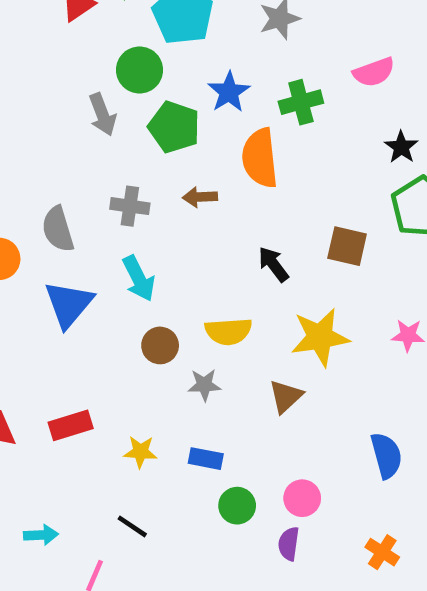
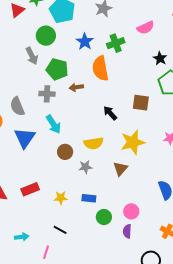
green pentagon: (174, 127) -> (57, 69), moved

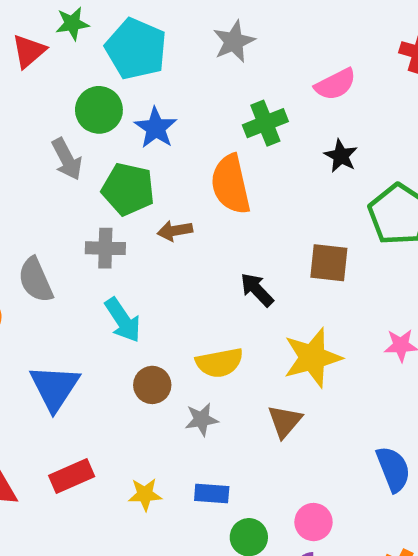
blue star: (85, 42) -> (156, 128), moved
black star: (160, 58) -> (341, 156), moved
blue triangle: (25, 138) -> (55, 388), moved

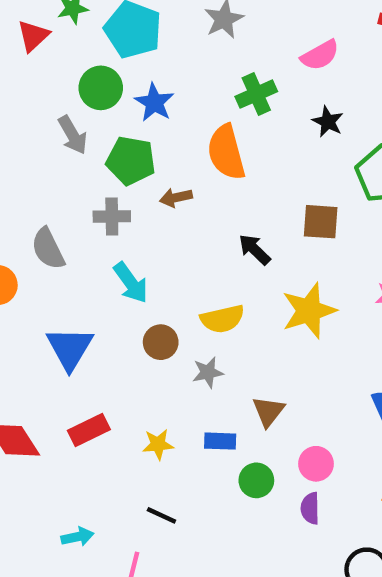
brown triangle: (285, 421) -> (268, 411), moved

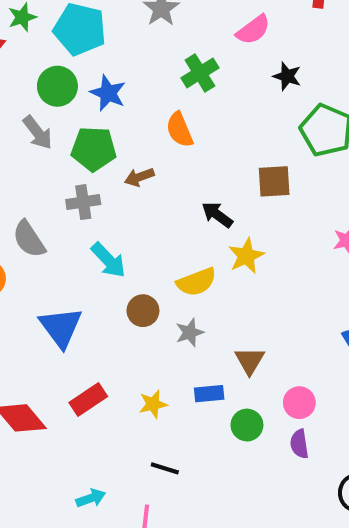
black star: (328, 122) -> (287, 76), moved
orange semicircle: (226, 152) -> (180, 130), size x0.7
yellow star: (309, 311) -> (246, 256), moved, size x0.7

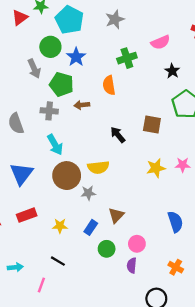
yellow star: (246, 256) -> (156, 168), moved
brown circle: (143, 311) -> (67, 176), size x1.6
blue rectangle: (209, 394) -> (91, 227), turned -64

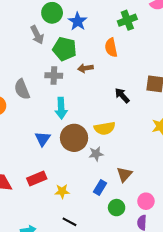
cyan arrow: (55, 145) -> (61, 108), turned 30
blue triangle: (21, 174) -> (43, 139), moved, size x0.7
yellow star: (60, 226) -> (62, 191), moved

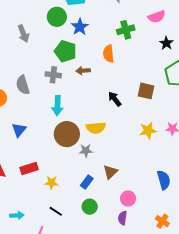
gray arrow: (37, 35) -> (23, 34), moved
blue triangle: (43, 139) -> (19, 130), moved
green circle: (117, 208) -> (90, 207), moved

